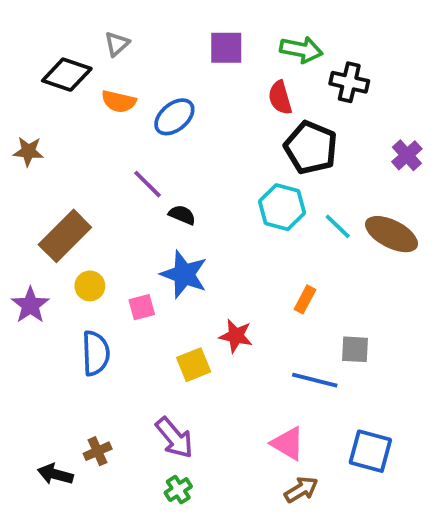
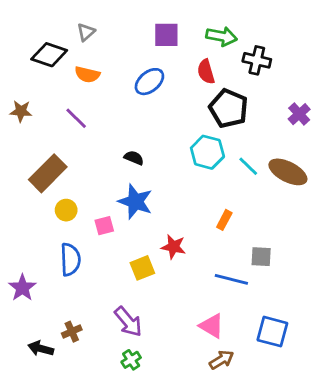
blue ellipse: (174, 117) -> (149, 82), moved
purple line: (148, 184) -> (76, 118), moved
purple star: (30, 305) -> (22, 288), moved

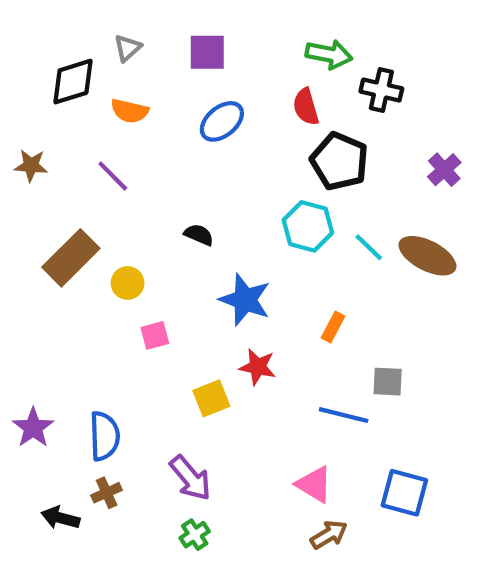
purple square: (166, 35) -> (207, 52), moved
black diamond: (49, 55) -> (73, 82), turned -36
blue star: (135, 202) -> (245, 300), moved
yellow circle: (66, 210) -> (128, 283), moved
blue semicircle: (70, 260) -> (104, 436), moved

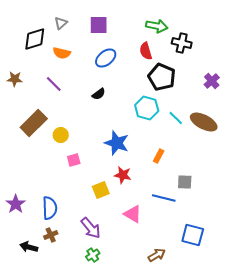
black semicircle: (199, 235) -> (99, 94), moved, turned 120
pink triangle: (314, 484) -> (133, 214), moved

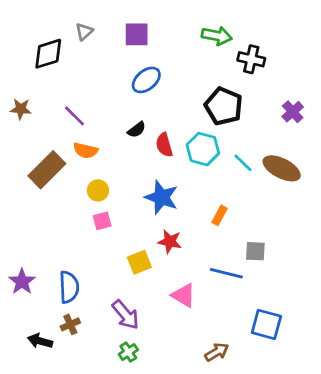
red semicircle: (146, 51) -> (164, 145), moved
orange semicircle: (62, 53) -> (86, 150), moved
yellow circle: (61, 135) -> (98, 190), moved

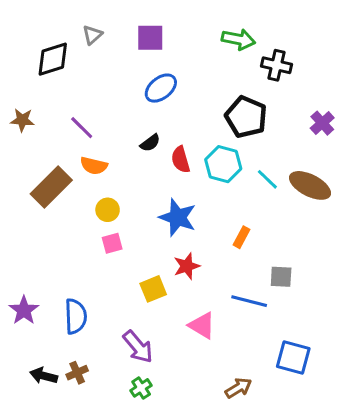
red star: (170, 242) -> (187, 266), turned -30
brown cross: (70, 324) -> (77, 373), moved

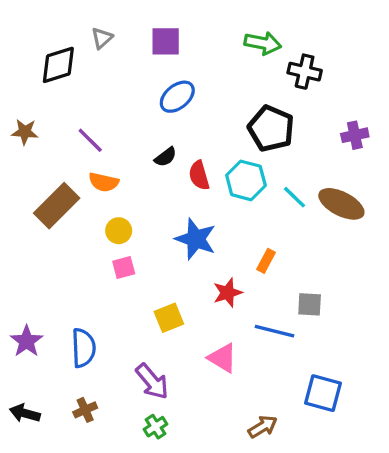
purple cross: (322, 123) -> (355, 135), turned 30
red star: (187, 266) -> (228, 293), moved
black arrow: (44, 376) -> (25, 413), moved

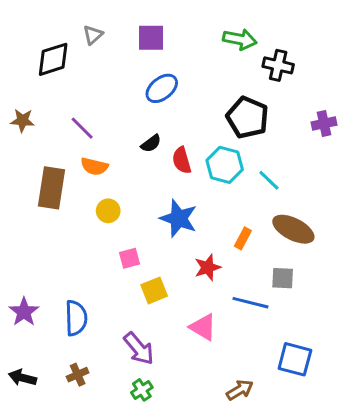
brown ellipse: (341, 204) -> (293, 229), moved
brown rectangle: (57, 206) -> (52, 188), turned -36
pink square: (124, 268) -> (130, 258), moved

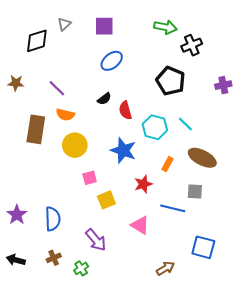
black cross: (278, 65) -> (192, 45), turned -36
cyan hexagon: (225, 165) -> (155, 127), moved
yellow circle: (108, 211) -> (75, 145), size x1.5
green cross: (142, 390) -> (81, 268), moved

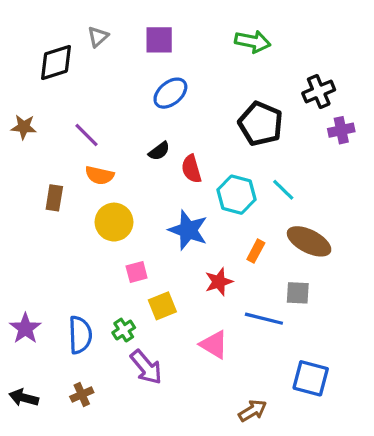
black cross: (192, 45) -> (319, 91), moved
brown rectangle: (36, 129) -> (54, 198), size x0.6
green cross: (81, 268) -> (124, 330), moved

